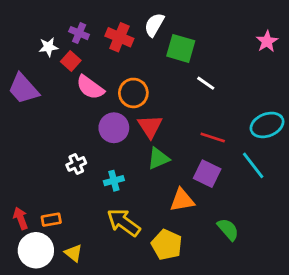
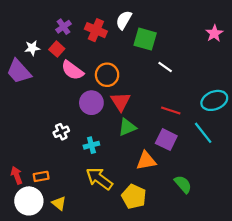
purple cross: (79, 33) -> (64, 27), turned 32
white star: (48, 47) -> (32, 48), moved

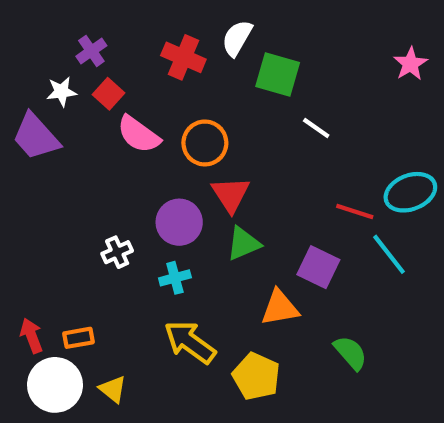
purple cross: (64, 27) -> (91, 51), moved
purple circle: (91, 103) -> (179, 222), moved
red line: (171, 110) -> (355, 212), moved

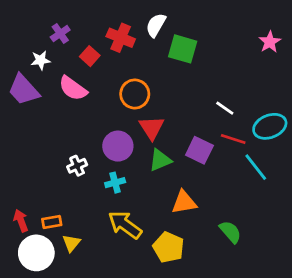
red square: (109, 94) -> (90, 56), moved
white line: (316, 128) -> (225, 108), moved
pink semicircle: (139, 134) -> (73, 88), moved
purple square: (318, 267) -> (199, 150), moved
yellow triangle: (113, 389) -> (71, 243), moved, turned 30

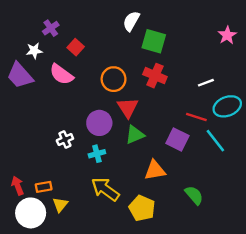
red cross: (121, 38) -> (155, 76), moved
white line: (225, 108) -> (206, 83), moved, turned -56
purple square: (199, 150) -> (177, 140), moved

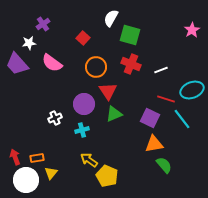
red square: (76, 47) -> (83, 38), moved
white line: (206, 83) -> (161, 70), moved
orange triangle: (155, 170) -> (154, 144), moved
yellow arrow: (105, 189) -> (89, 160), size x0.7
yellow pentagon: (142, 208) -> (107, 176), moved

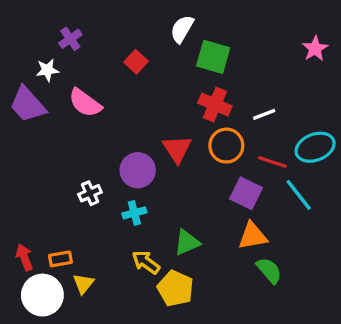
orange circle: (96, 67) -> (226, 146), moved
green triangle: (114, 114) -> (187, 242), moved

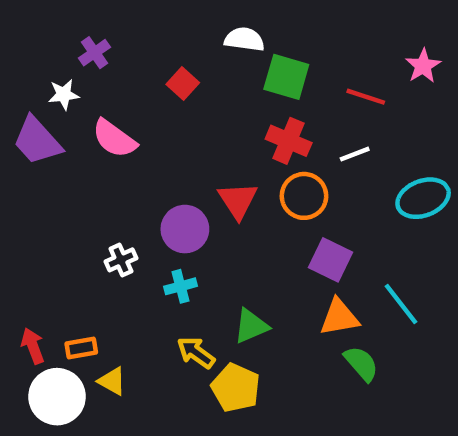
white semicircle: (182, 29) -> (244, 39), turned 68
red line: (272, 162) -> (366, 97), moved
cyan line: (299, 195) -> (401, 304), moved
yellow triangle: (83, 284) -> (112, 381), turned -40

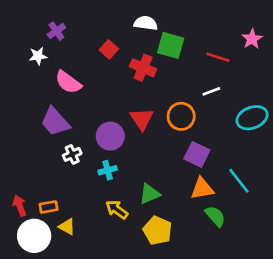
purple trapezoid: (37, 141) -> (55, 122), moved
red cross: (289, 141) -> (143, 68), moved
yellow pentagon: (236, 388) -> (158, 231), moved

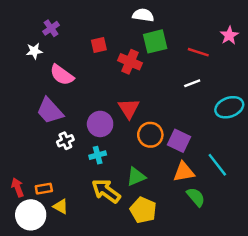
white semicircle: (146, 23) -> (143, 15), moved
green square: (171, 45) -> (155, 41), turned -30
red square: (109, 49) -> (99, 45), turned 35
orange circle: (181, 116) -> (150, 135), moved
yellow arrow: (117, 210) -> (106, 191), size x1.4

